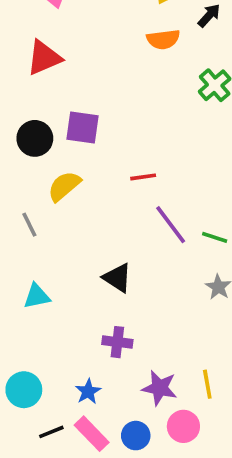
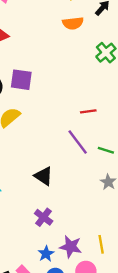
red line: (143, 177) -> (88, 111), moved
purple cross: (117, 342) -> (44, 217), turned 30
blue star: (88, 392) -> (46, 254), moved

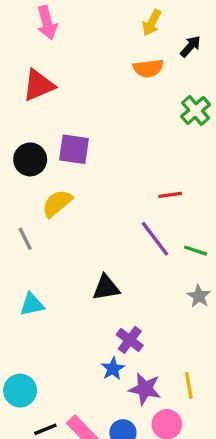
black triangle: (44, 176) -> (106, 288), turned -42
purple cross: (44, 217) -> (130, 340), moved
blue star: (46, 254) -> (113, 369), moved

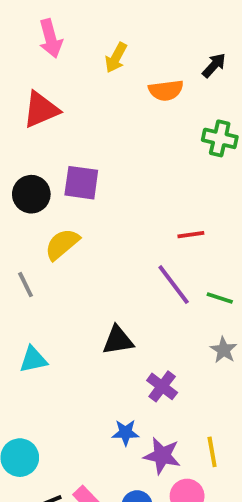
yellow arrow: (152, 23) -> (116, 58), moved
green cross: (196, 110) -> (220, 138), turned -36
purple cross: (130, 340) -> (162, 386), moved
blue star: (113, 369) -> (126, 433), turned 30

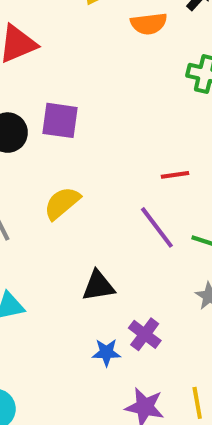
yellow semicircle: (62, 244) -> (62, 203), moved
blue star: (126, 433) -> (106, 352), moved

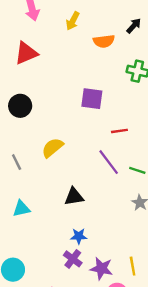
purple square: (60, 120) -> (92, 99), moved
purple cross: (145, 334) -> (73, 259), moved

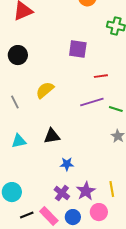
purple line: (109, 162) -> (92, 102), turned -70
black triangle: (74, 197) -> (52, 136), moved
purple cross: (73, 259) -> (62, 193), moved
purple star: (101, 268) -> (86, 191), turned 30

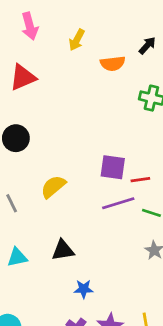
purple square: (78, 49) -> (113, 167), moved
red line: (101, 76) -> (140, 180), moved

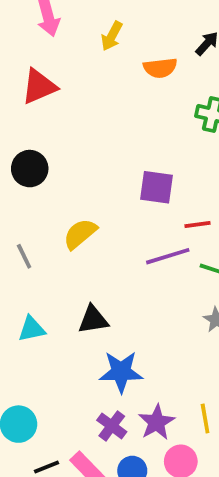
purple square: (113, 167) -> (157, 187), moved
blue star: (84, 289) -> (121, 372), size x1.6

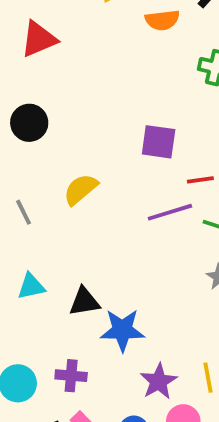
black triangle: (93, 320) -> (84, 302), moved
purple cross: (112, 426) -> (71, 376), moved, turned -32

